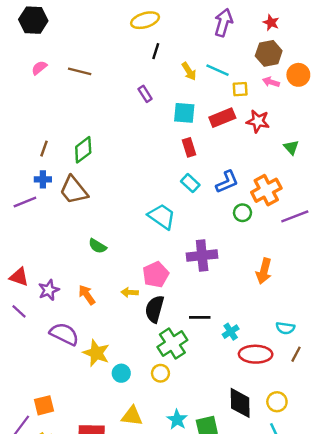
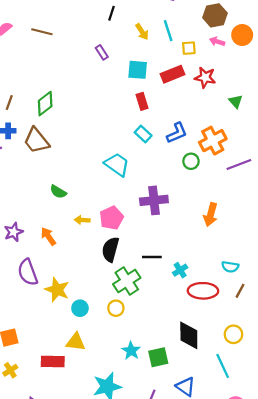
cyan line: (218, 70) -> (168, 31), turned 48
yellow arrow: (130, 292) -> (82, 220), moved
purple semicircle: (64, 334) -> (28, 272), turned -136
yellow circle: (277, 402) -> (233, 334), moved
yellow triangle: (132, 416) -> (76, 342), moved

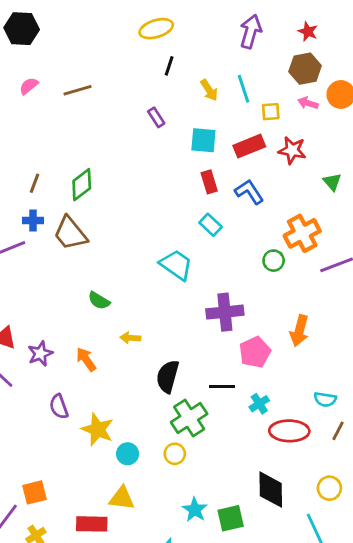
brown line: (42, 32) -> (77, 90), turned -30
blue L-shape: (177, 133) -> (249, 192), moved, turned -100
pink pentagon: (112, 218) -> (255, 352), moved
purple semicircle: (28, 272) -> (59, 407), size x0.7

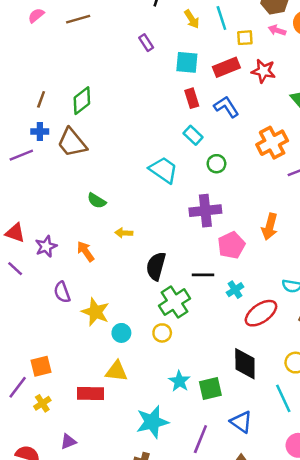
green circle: (274, 261) -> (216, 164), moved
red ellipse: (289, 431) -> (261, 313), turned -36

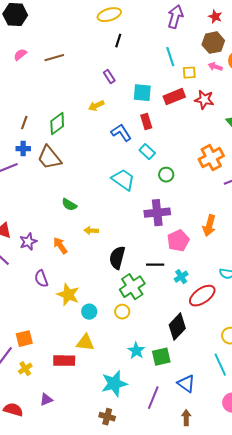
yellow arrow: (192, 19) -> (96, 106), moved, turned 98
blue L-shape: (226, 107) -> (121, 133), moved
black diamond: (245, 364) -> (177, 327), moved, turned 44

